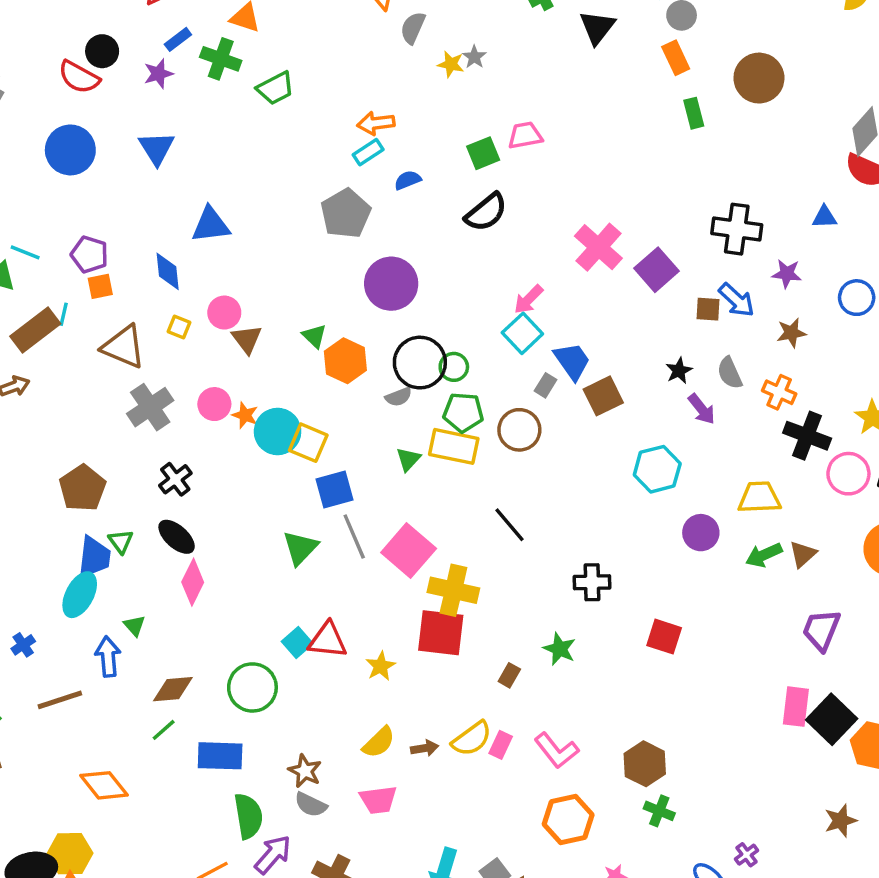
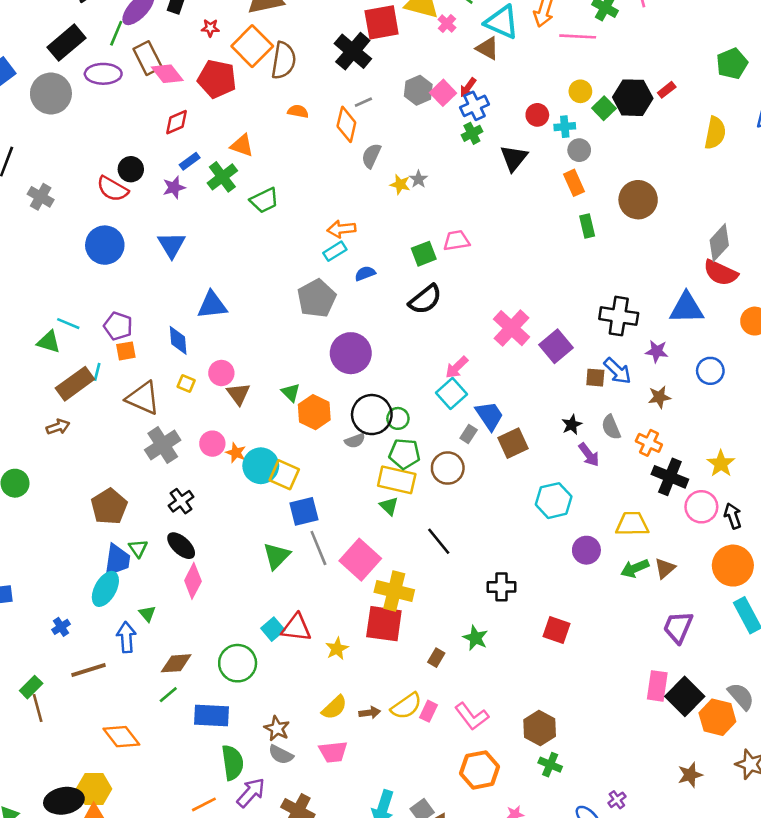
green cross: (221, 59) -> (222, 177), turned 32
blue triangle: (824, 217) -> (687, 308), size x1.8
green triangle: (408, 459) -> (389, 506), moved, turned -30

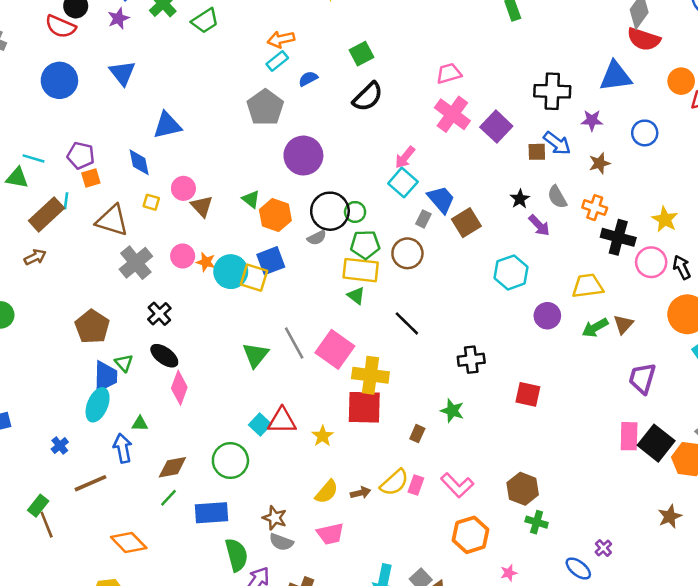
pink trapezoid: (456, 241) -> (449, 73), moved
blue square: (304, 511) -> (271, 261), moved
green triangle: (147, 614) -> (140, 424), turned -42

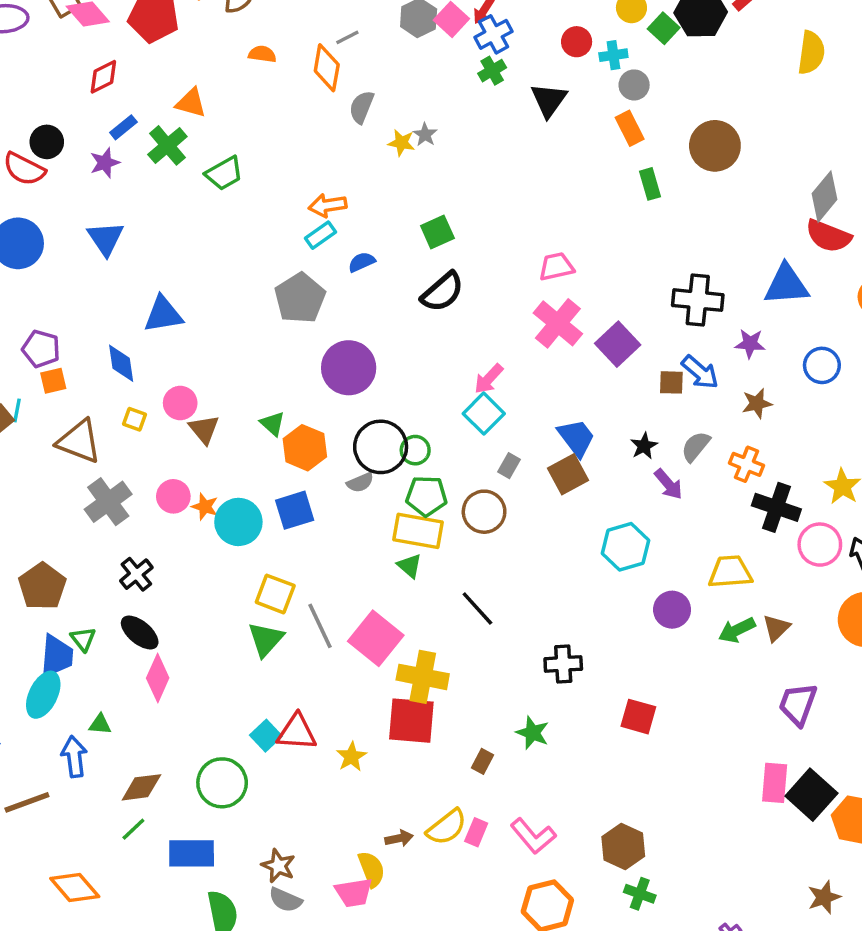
gray semicircle: (557, 197) -> (696, 446), turned 65
blue trapezoid: (441, 199) -> (576, 438), moved
yellow square: (254, 278) -> (275, 594), moved
yellow semicircle: (327, 492) -> (371, 869), moved, turned -65

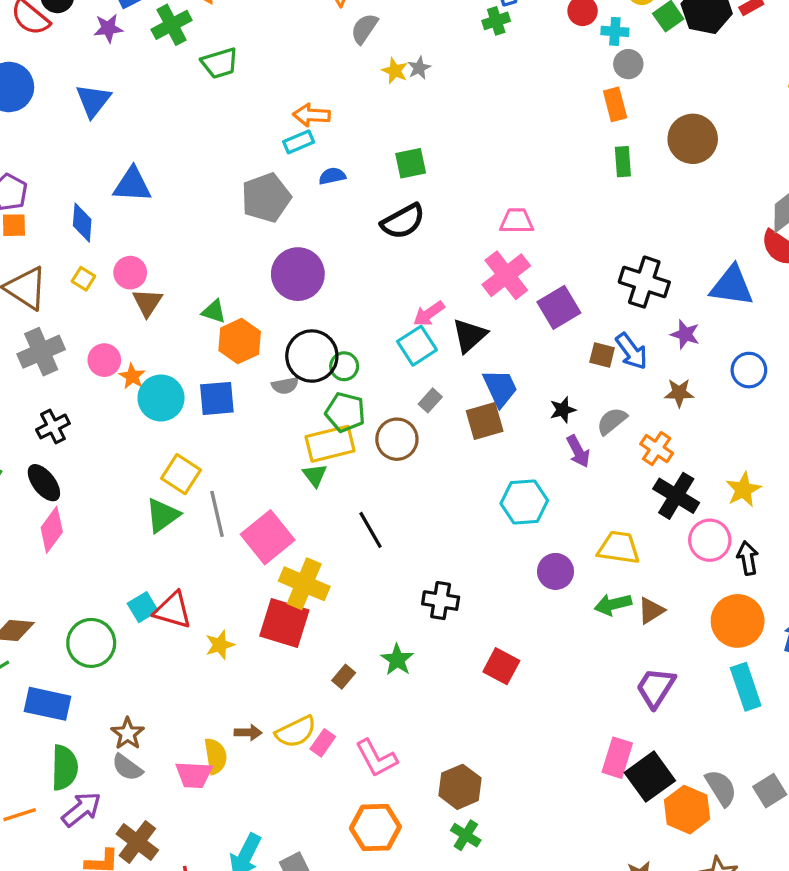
black triangle: (549, 100) -> (469, 335), moved
green triangle: (273, 424) -> (214, 311), turned -36
yellow rectangle: (418, 531) -> (330, 444), turned -36

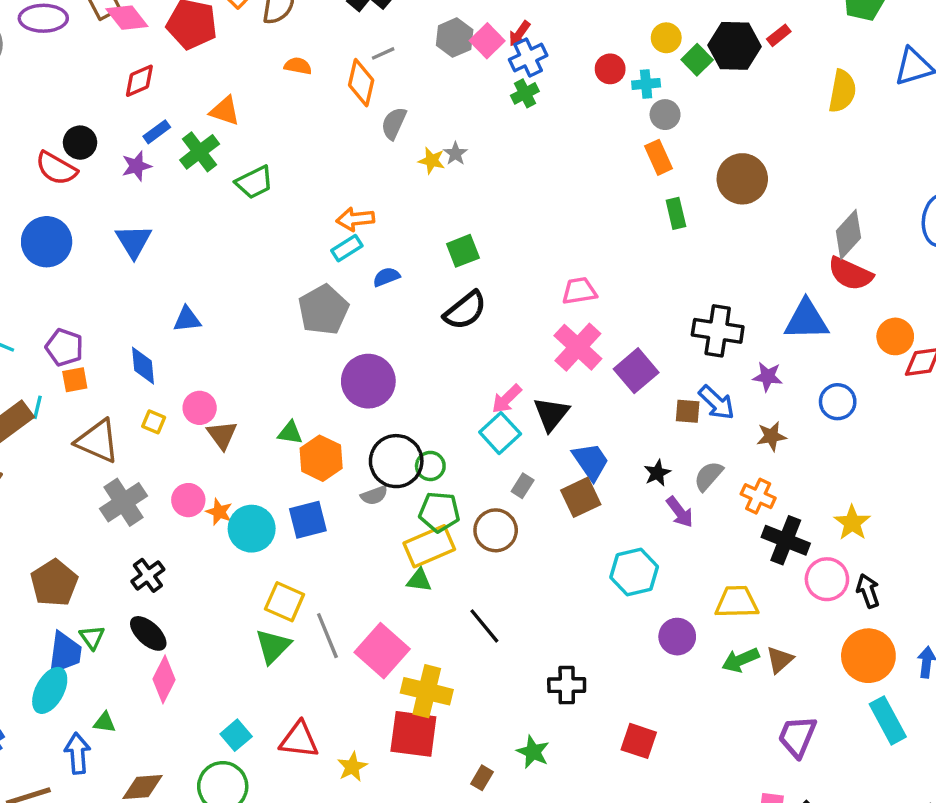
blue triangle: (132, 185) -> (187, 319), size x0.7
green triangle: (315, 475) -> (419, 580), turned -36
cyan square: (143, 607) -> (236, 735), moved

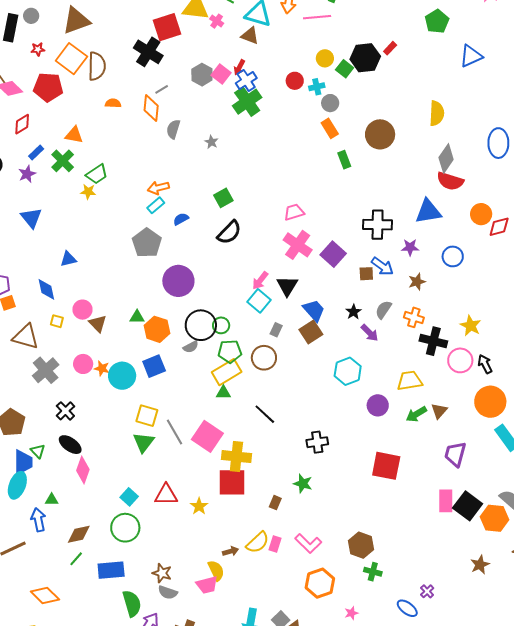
yellow semicircle: (842, 91) -> (437, 113), moved
green cross: (525, 93) -> (247, 102), size x1.8
yellow star: (432, 161) -> (88, 192), moved
red square: (639, 741) -> (386, 466), moved, size x1.4

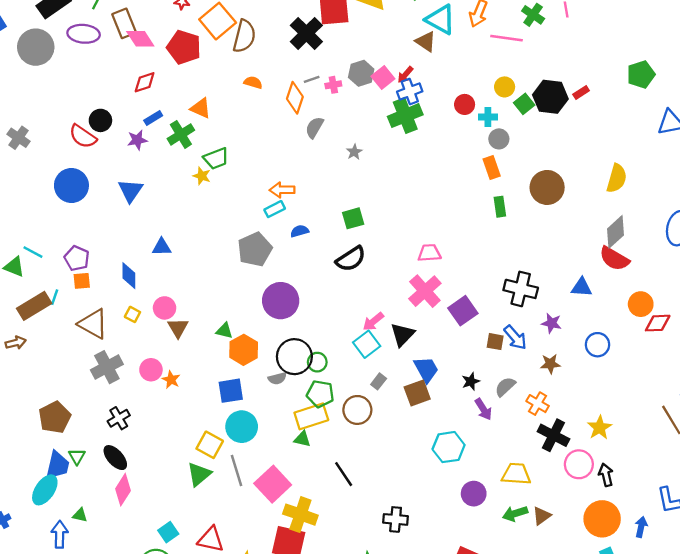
pink cross: (217, 21) -> (333, 85), moved, turned 32
blue triangle: (428, 211) -> (582, 287), size x0.7
cyan circle: (122, 376) -> (242, 427), moved

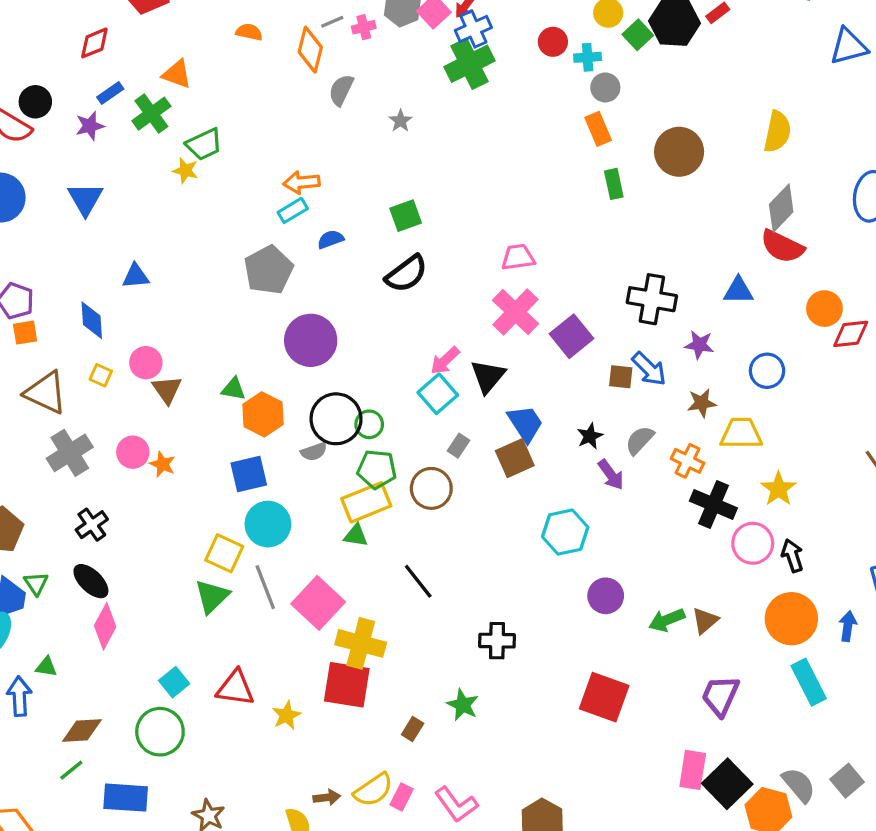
yellow trapezoid: (516, 474) -> (741, 433), moved

